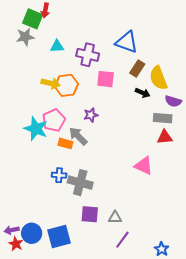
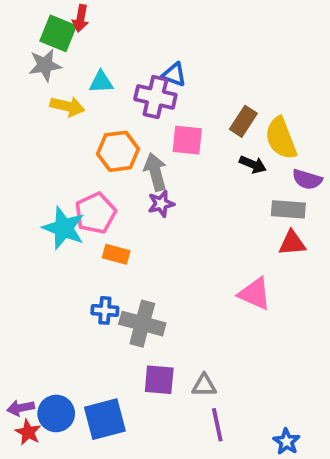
blue triangle: (127, 42) -> (174, 75), moved, size x0.6
yellow arrow: (51, 83) -> (67, 106), moved
gray arrow: (78, 136) -> (155, 172), moved, turned 30
purple line: (122, 240) -> (217, 425), turned -48

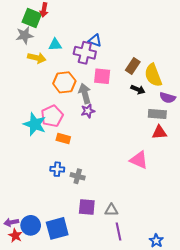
gray cross: (142, 324) -> (78, 176), size x0.6

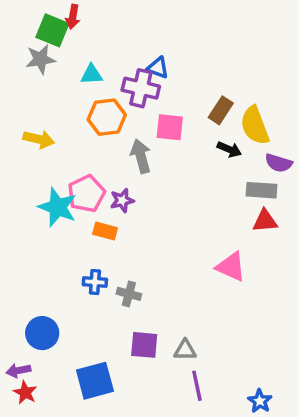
yellow arrow: (37, 58) -> (39, 139), moved
orange hexagon: (64, 82) -> (107, 117), moved
purple star: (88, 111) -> (122, 200), moved
blue circle: (31, 225) -> (42, 333), moved

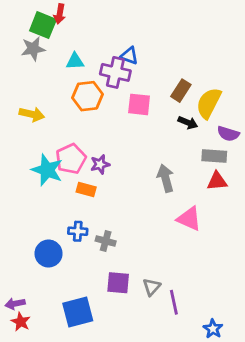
yellow semicircle: (255, 126) -> (209, 103), turned 48
gray arrow: (141, 156) -> (166, 178), moved
blue circle: (42, 333) -> (49, 254), moved
gray triangle: (185, 350) -> (152, 287), turned -48
purple line: (197, 386) -> (174, 302), moved

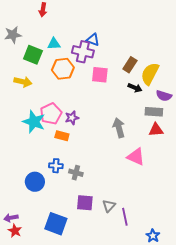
green square: (43, 25) -> (33, 55), moved
gray star: (33, 49) -> (13, 35), moved
blue square: (78, 312) -> (56, 224), turned 35

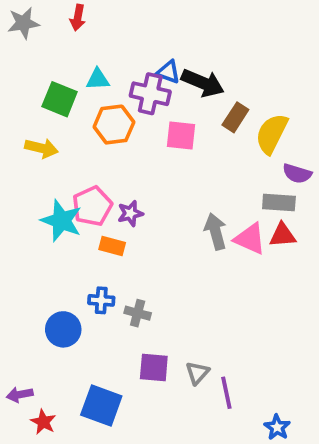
gray star: (13, 35) -> (23, 23), moved
black arrow: (135, 88) -> (203, 83), moved, size x1.6
pink triangle: (136, 157) -> (250, 239), moved
red star: (15, 231) -> (43, 422), moved

